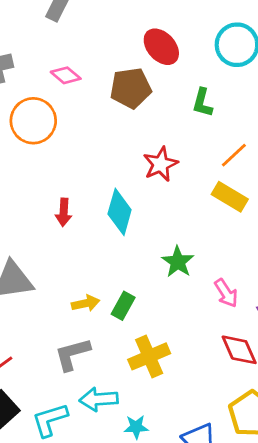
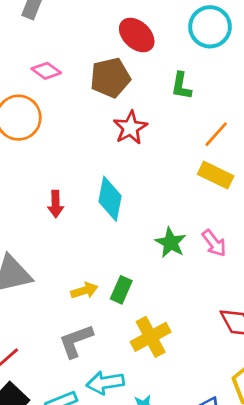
red star: (161, 164) -> (130, 128), moved
pink arrow: (226, 293) -> (214, 243), moved

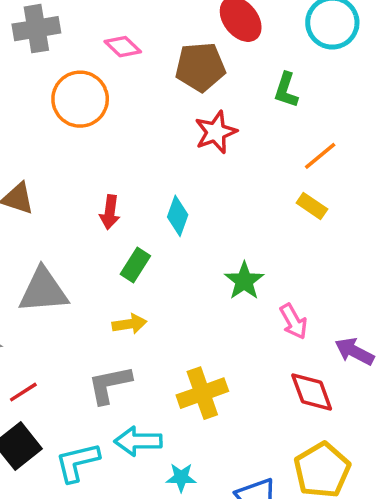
yellow rectangle: (216, 175) -> (312, 206), size x0.7
cyan diamond: (110, 199) -> (178, 216), size x0.7
pink arrow: (214, 243) -> (294, 321), moved
green rectangle: (121, 290) -> (135, 265), moved

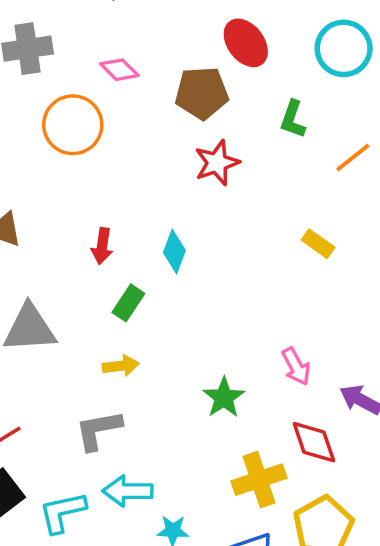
orange line: (320, 156) -> (353, 158), moved
green star: (244, 281) -> (224, 398), moved
yellow cross: (202, 393) -> (259, 480), moved

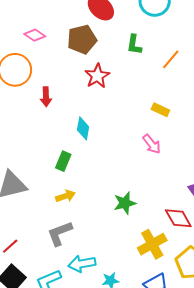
red arrow: (102, 246) -> (46, 97), moved
pink arrow: (296, 366) -> (152, 144), moved
green star: (224, 398) -> (125, 203), turned 30

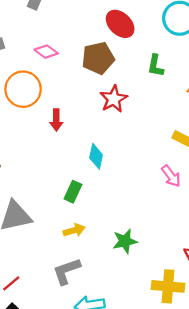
green star: (125, 203) -> (125, 241), moved
yellow cross: (152, 244) -> (168, 286), turned 32

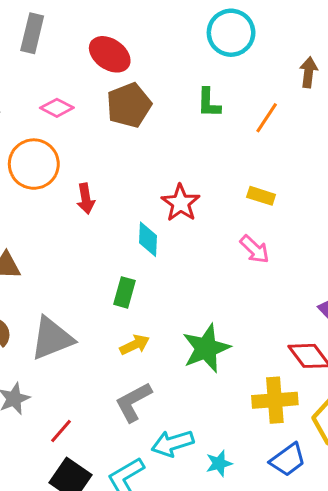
red ellipse: (120, 24) -> (110, 54), moved
red star: (114, 99) -> (181, 203), moved
green star: (125, 241) -> (206, 348), size x1.4

